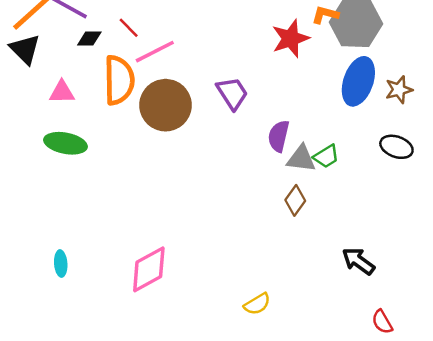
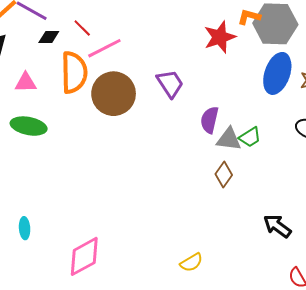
pink diamond: (149, 269) -> (84, 256), moved

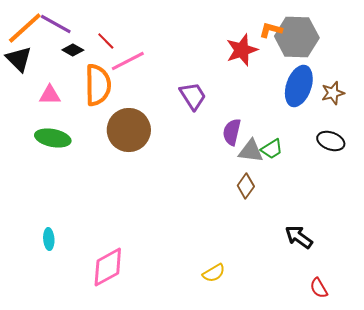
black diamond: (49, 37) -> (73, 50), turned 30
brown circle: (114, 94) -> (129, 130), moved

